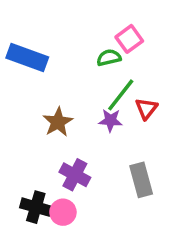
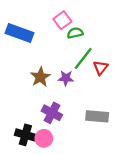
pink square: (129, 39) -> (62, 20), moved
purple star: (111, 120) -> (66, 78), moved
gray rectangle: (141, 180) -> (97, 116), turned -70

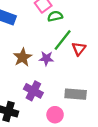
pink circle: (44, 138) -> (55, 115), moved

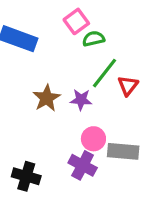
purple cross: (33, 91) -> (83, 165), moved
pink circle: (55, 115) -> (93, 139), moved

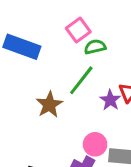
green line: (104, 73) -> (81, 80), moved
purple star: (81, 100) -> (110, 100), moved, turned 30

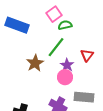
purple star: (110, 100) -> (67, 65), moved
pink circle: (95, 144) -> (65, 77), moved

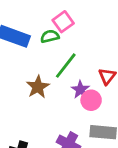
green semicircle: (65, 25) -> (50, 36), moved
pink circle: (65, 77) -> (91, 100), moved

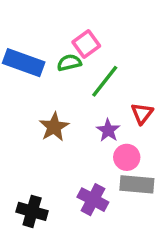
green line: (66, 66) -> (105, 81), moved
pink circle: (91, 100) -> (127, 157), moved

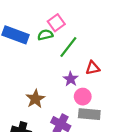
red triangle: (142, 113) -> (93, 68), turned 40
brown star: (54, 127) -> (35, 99), moved

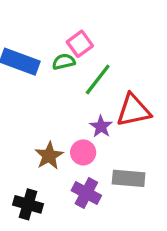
red triangle: (93, 68) -> (133, 110), size x1.6
pink circle: (83, 97) -> (83, 152), moved

